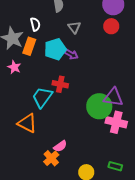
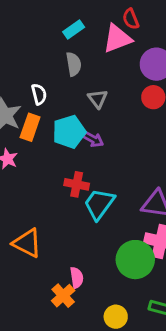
cyan trapezoid: (42, 97) -> (99, 204), moved
green circle: (99, 106) -> (135, 260), moved
pink semicircle: (60, 146) -> (77, 278), turned -64

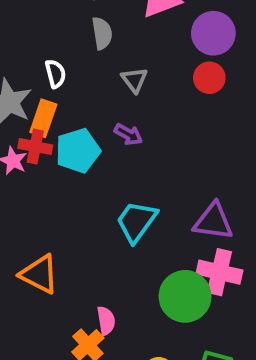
cyan pentagon: (69, 132) -> (78, 151), moved
red cross: (77, 184) -> (35, 147), moved

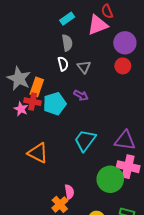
white semicircle: (55, 74) -> (63, 64), moved
orange triangle: (39, 274) -> (38, 153), moved

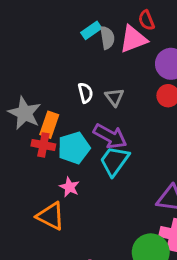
gray semicircle: (67, 43) -> (107, 38), moved
purple arrow: (81, 95) -> (110, 136), size x1.6
pink star: (21, 109) -> (70, 187), moved
cyan trapezoid: (85, 140) -> (114, 161), moved

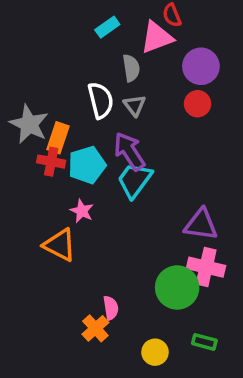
gray semicircle: (107, 38) -> (131, 68), moved
white semicircle: (85, 93) -> (101, 100), size x1.5
purple arrow: (110, 136) -> (129, 151), turned -152

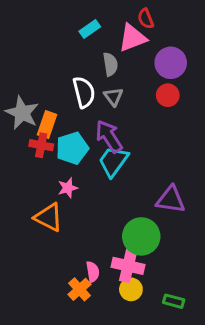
pink star: (82, 211) -> (68, 188), turned 30
pink cross: (206, 267) -> (128, 266), moved
green circle: (177, 287) -> (141, 236), moved
yellow circle: (155, 352) -> (131, 289), moved

